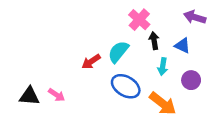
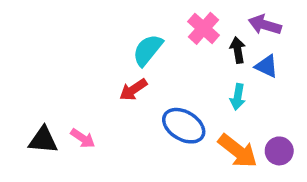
purple arrow: (195, 17) -> (265, 25), moved
black arrow: (154, 41) -> (238, 50), moved
cyan semicircle: (118, 52) -> (148, 50), moved
purple circle: (191, 80) -> (279, 151), moved

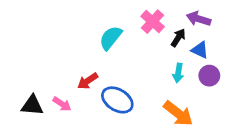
black arrow: (238, 50) -> (178, 38), turned 42
red arrow: (133, 90) -> (88, 81), moved
blue ellipse: (184, 126) -> (117, 100), moved
purple circle: (279, 151) -> (209, 76), moved

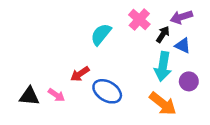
purple arrow: (198, 19) -> (181, 17), turned -35
cyan arrow: (178, 73) -> (163, 67), size x1.6
purple circle: (209, 76) -> (189, 81), moved

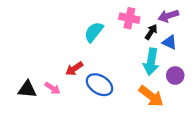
pink cross: (139, 20) -> (129, 18), turned -30

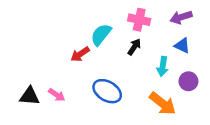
black arrow: (151, 32) -> (134, 47), moved
cyan arrow: (151, 62) -> (163, 67), size x0.7
red arrow: (74, 69) -> (80, 54), moved

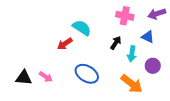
purple arrow: (181, 17) -> (157, 14), moved
pink cross: (139, 20) -> (125, 16), moved
cyan semicircle: (101, 34) -> (82, 28), turned 84
black arrow: (134, 47) -> (116, 43), moved

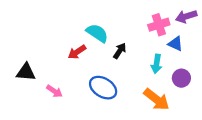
pink cross: (125, 16) -> (159, 25), moved, turned -30
black arrow: (116, 43) -> (120, 51), moved
black triangle: (24, 78) -> (26, 72), moved

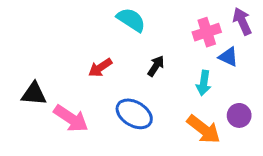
purple arrow: (186, 16) -> (242, 21), turned 84
cyan semicircle: (97, 33) -> (131, 20), moved
purple circle: (181, 78) -> (239, 115), moved
pink arrow: (54, 91) -> (71, 119), size x1.6

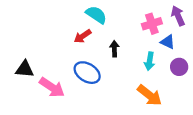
black arrow: (156, 66) -> (114, 49), turned -35
red arrow: (100, 68) -> (83, 36), moved
blue ellipse: (134, 114) -> (87, 73), moved
purple circle: (239, 115) -> (179, 67), moved

